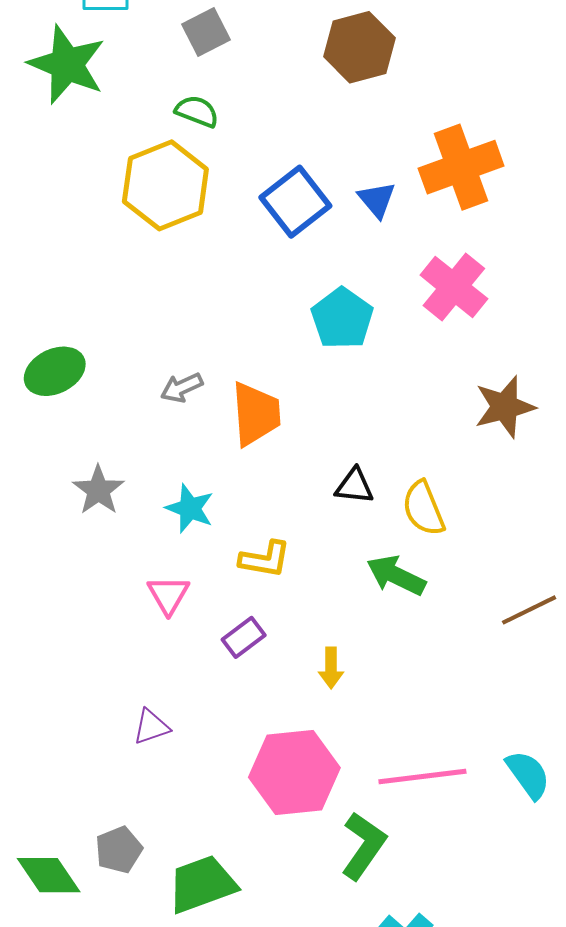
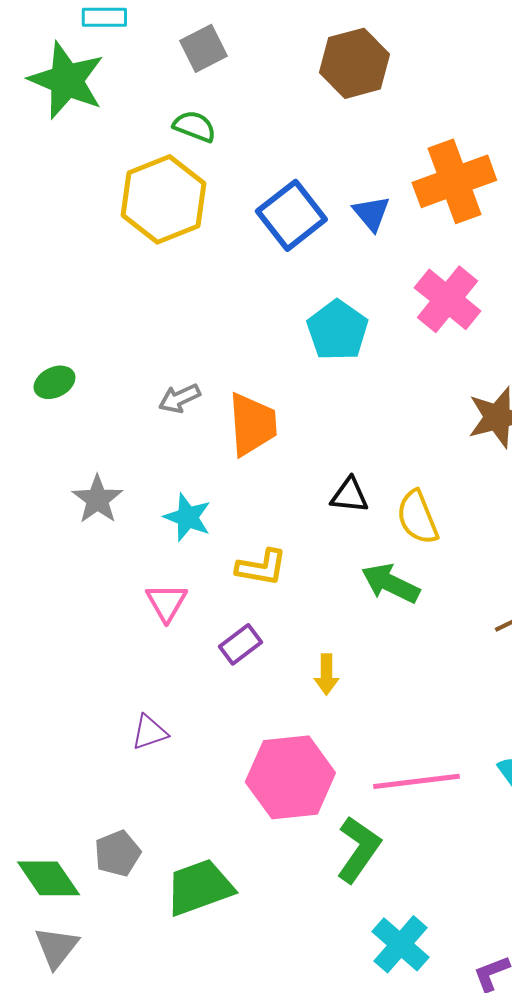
green ellipse: (55, 371) -> (54, 382), size x0.7

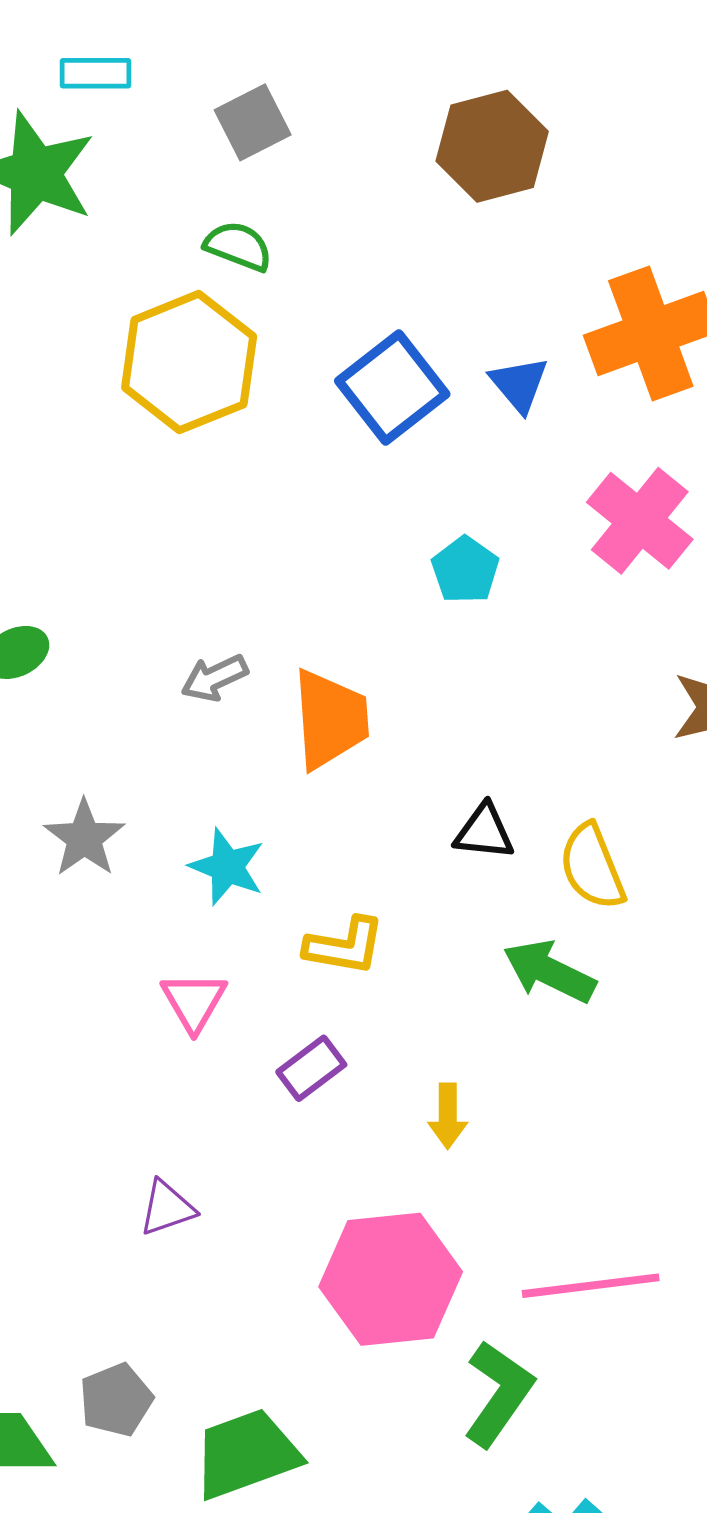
cyan pentagon: (337, 330) -> (465, 570), size x0.7

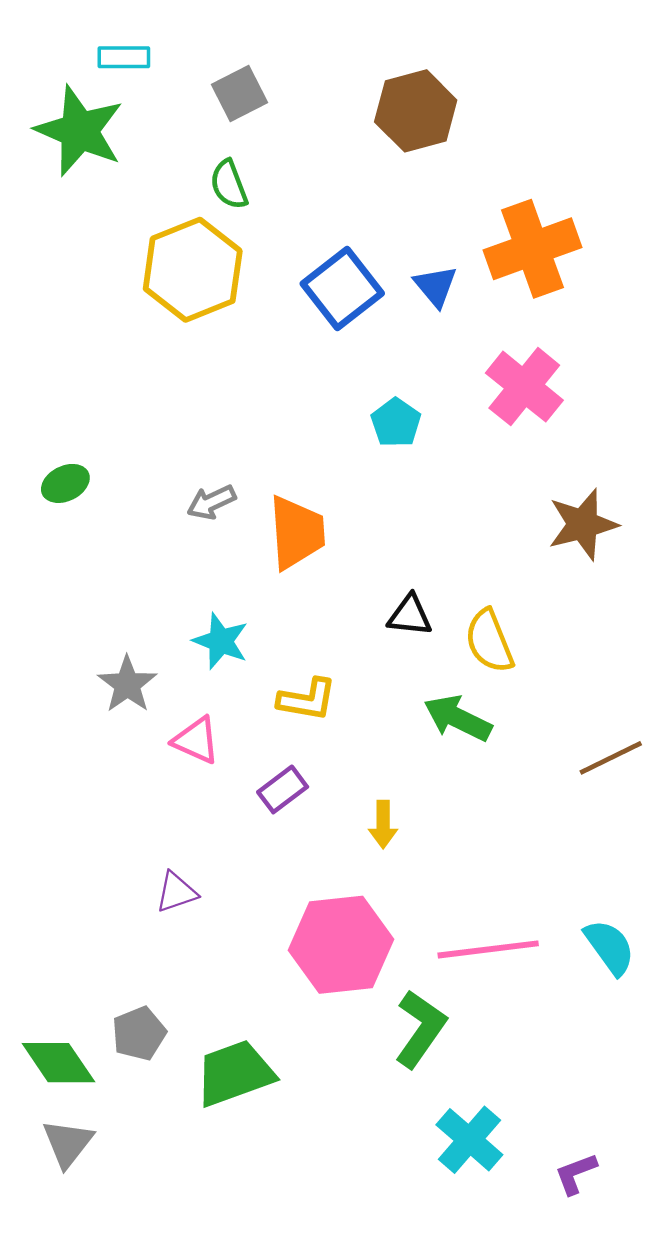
green semicircle: (238, 246) -> (229, 185), turned -132
gray star: (84, 838) -> (127, 684), moved
pink triangle: (194, 1002) -> (196, 740), turned -36

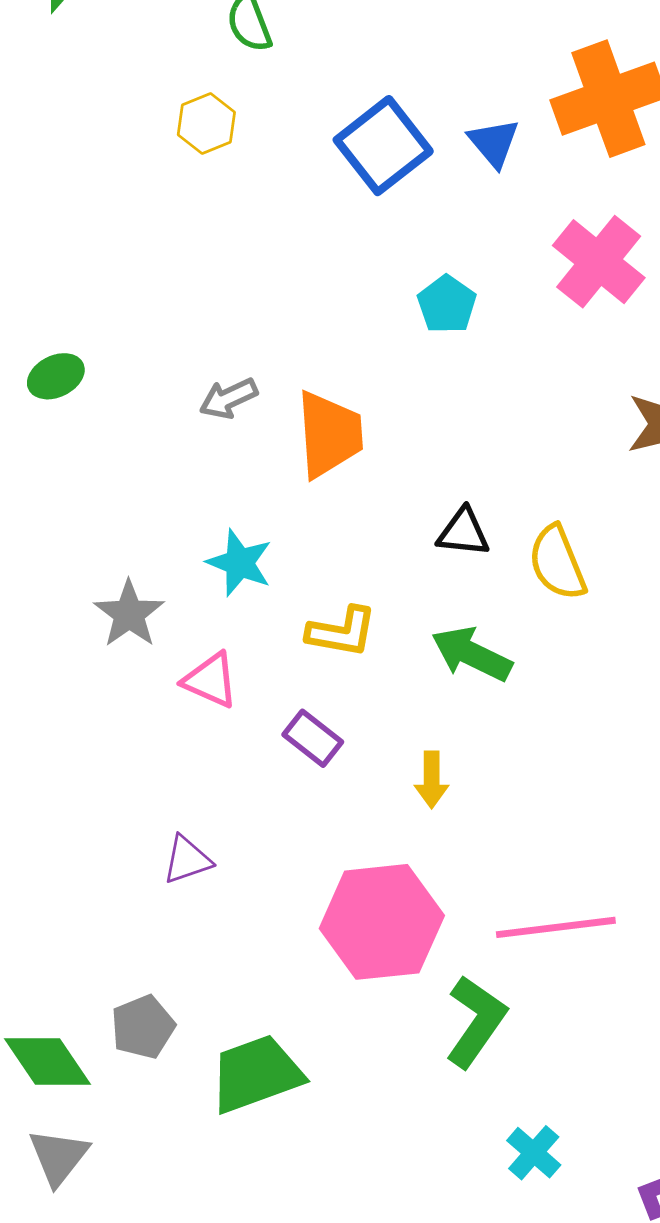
yellow hexagon: (193, 270) -> (206, 123), size x0.5
green arrow: (458, 718) -> (472, 654), moved
purple rectangle: (283, 789) -> (313, 738), turned 75
cyan cross: (469, 1140) -> (534, 1153), size x0.7

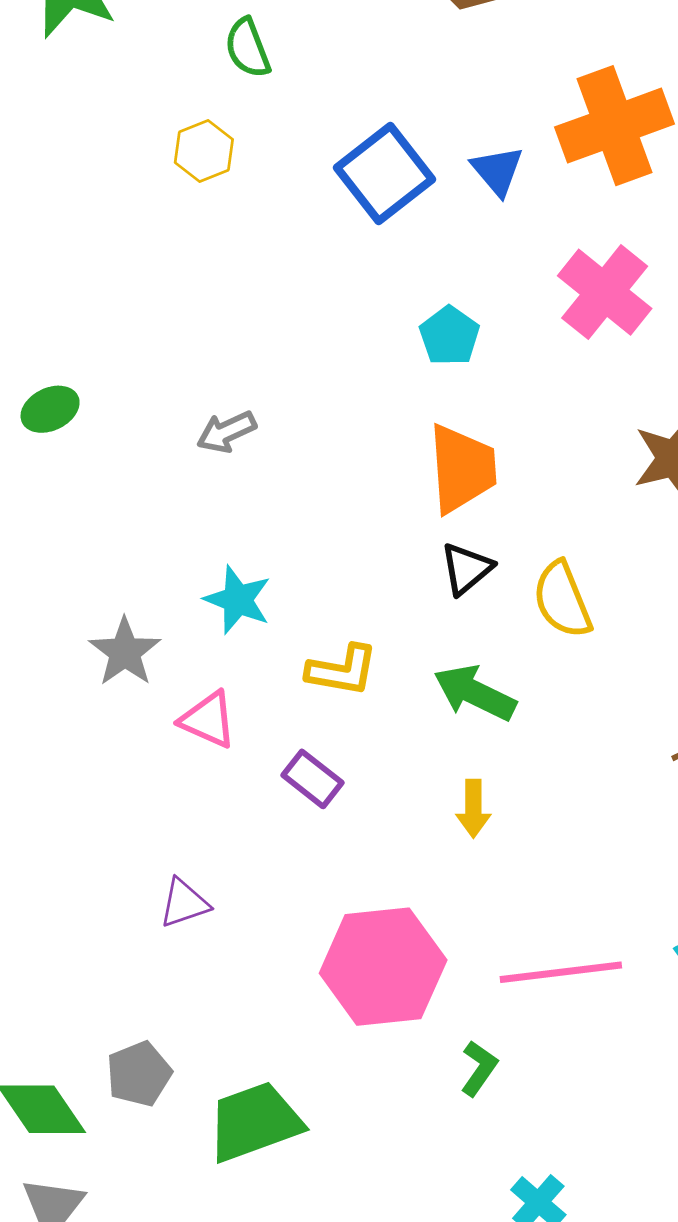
orange trapezoid: (329, 434) -> (462, 468), moved
black triangle: (463, 532) -> (466, 569), turned -46
yellow arrow: (432, 780) -> (473, 809), moved
green L-shape: (476, 1021) -> (479, 1068), size x0.6

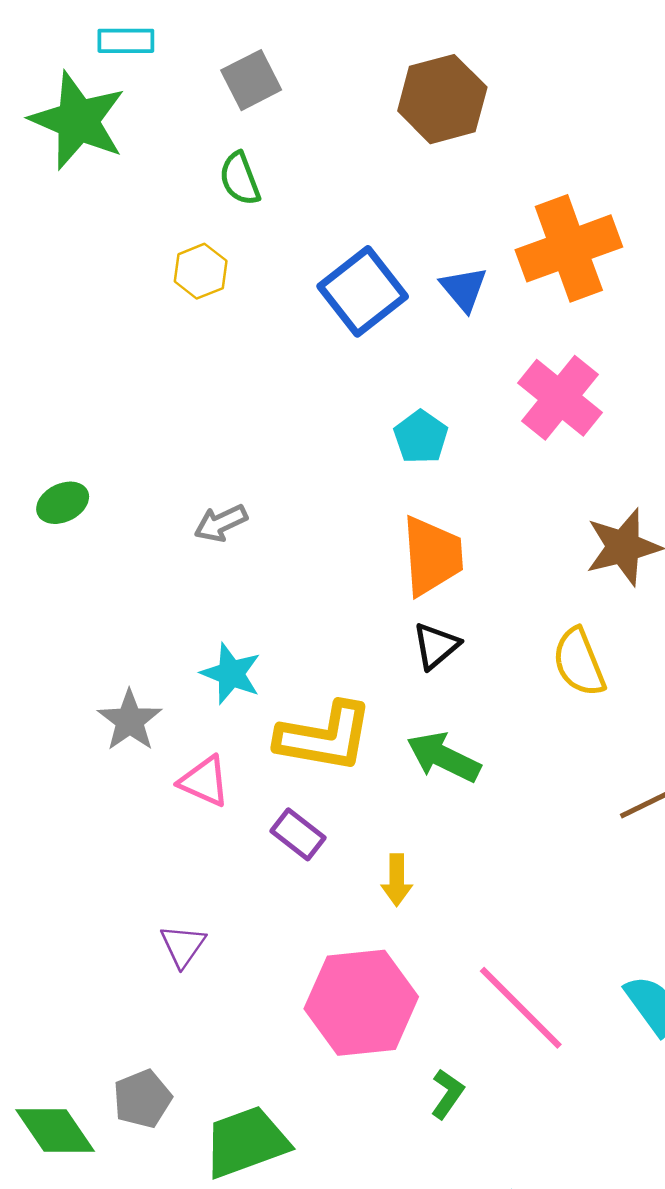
yellow semicircle: (562, 600) -> (579, 662), moved
yellow L-shape: (342, 670) -> (325, 737), size x1.5
yellow arrow: (473, 809) -> (397, 880), moved
purple triangle: (184, 903) -> (183, 946), turned -36
pink line: (561, 972) -> (521, 1008), turned 52

